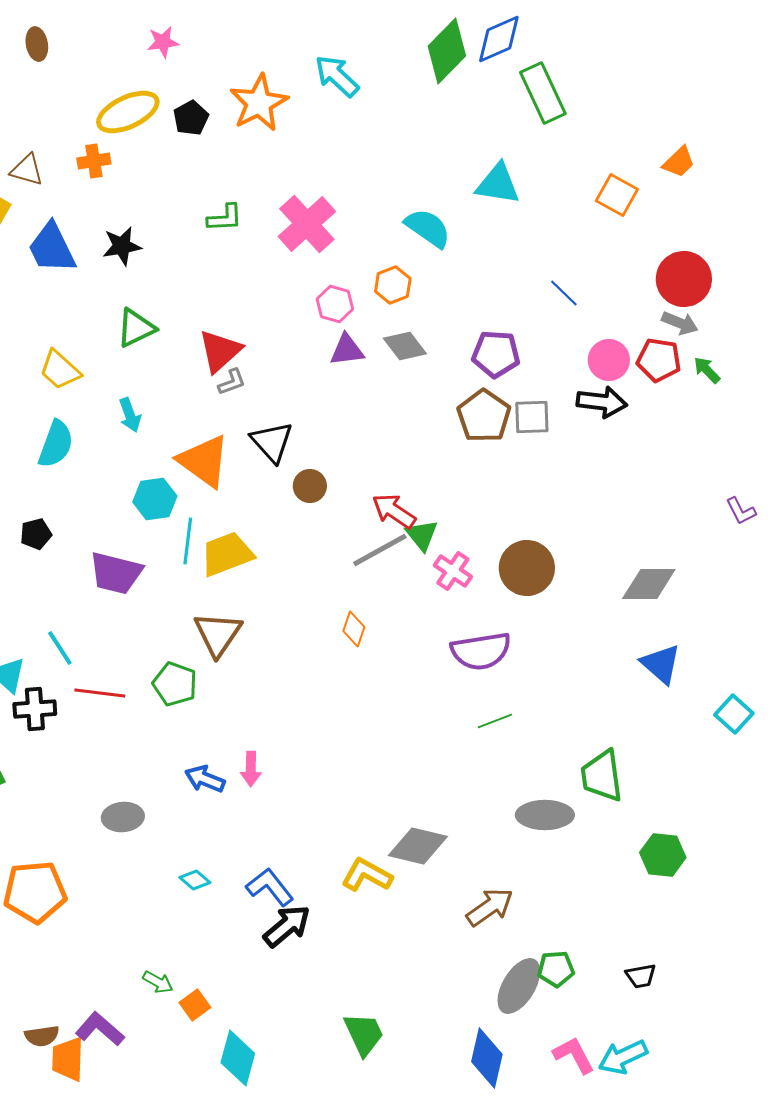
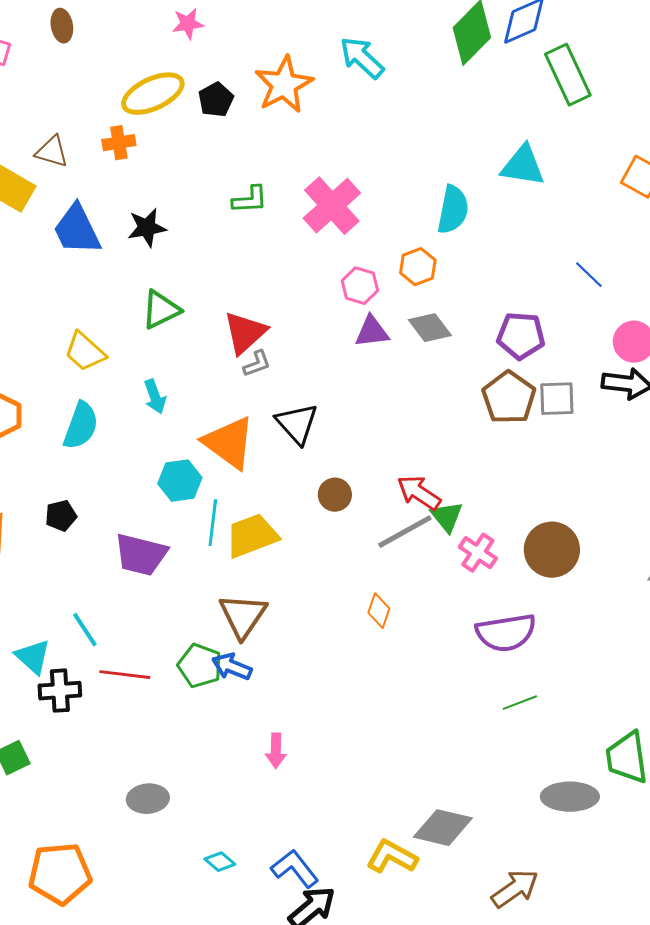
cyan semicircle: (428, 228) -> (453, 210), turned 66
brown circle: (310, 486) -> (335, 495), moved
blue arrow: (205, 779) -> (232, 667), moved

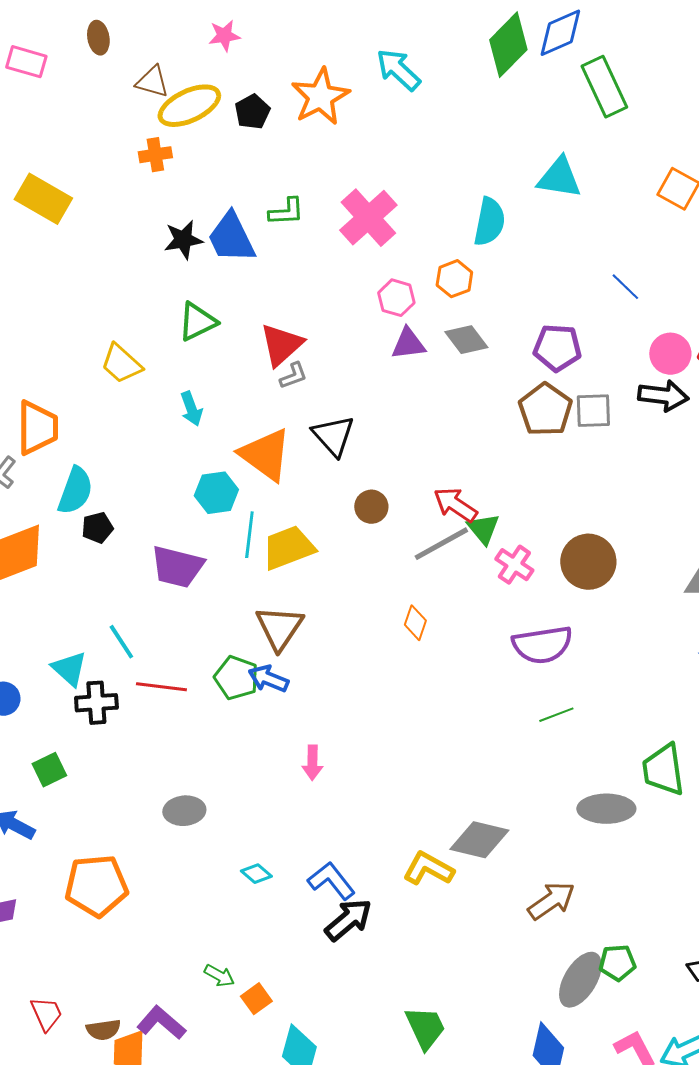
brown triangle: (52, 152) -> (152, 82), moved
blue trapezoid: (77, 230) -> (231, 238), moved
cyan semicircle: (81, 426) -> (75, 491), moved

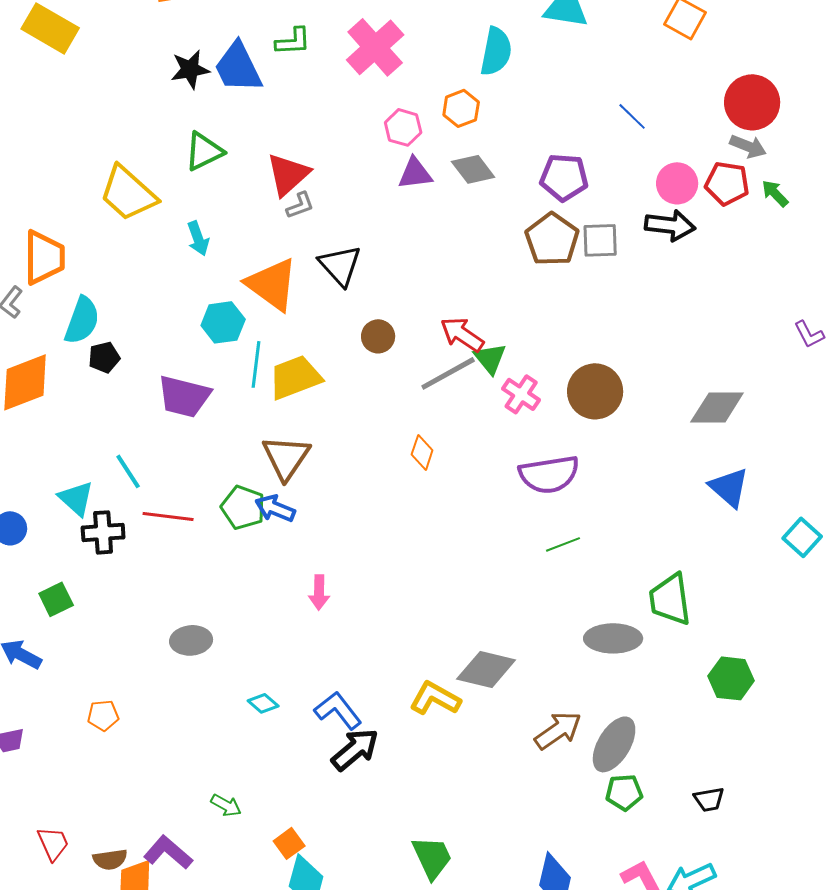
yellow trapezoid: (121, 364) -> (128, 193), size x1.4
orange pentagon: (96, 886) -> (103, 715), size x0.5
gray ellipse: (580, 980) -> (614, 744), moved
orange square: (256, 999) -> (289, 843), moved

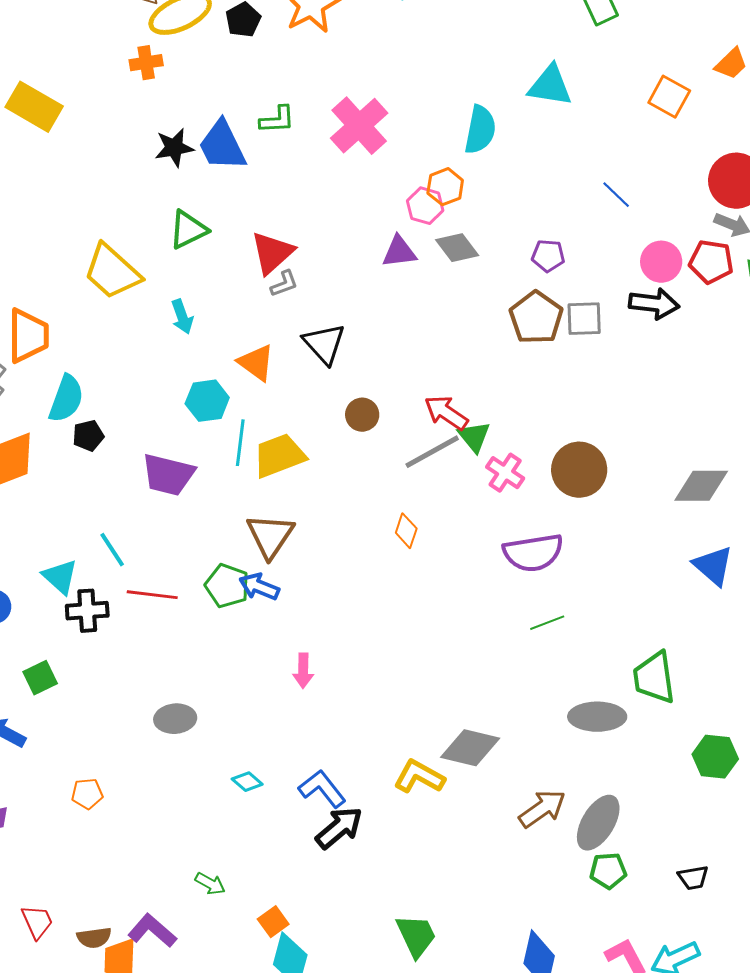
pink hexagon: (403, 127) -> (425, 206), moved
purple pentagon: (564, 177) -> (548, 256), size x0.7
orange triangle: (272, 284) -> (256, 363), size x0.7

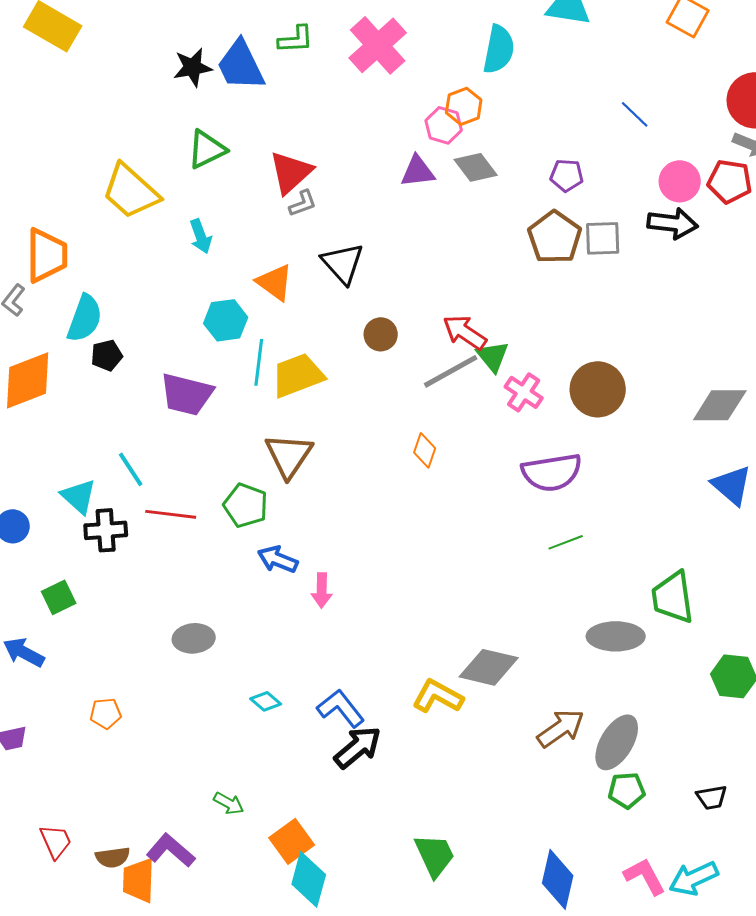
blue arrow: (259, 587) -> (278, 559), moved
orange square: (273, 922) -> (292, 841), size x1.4

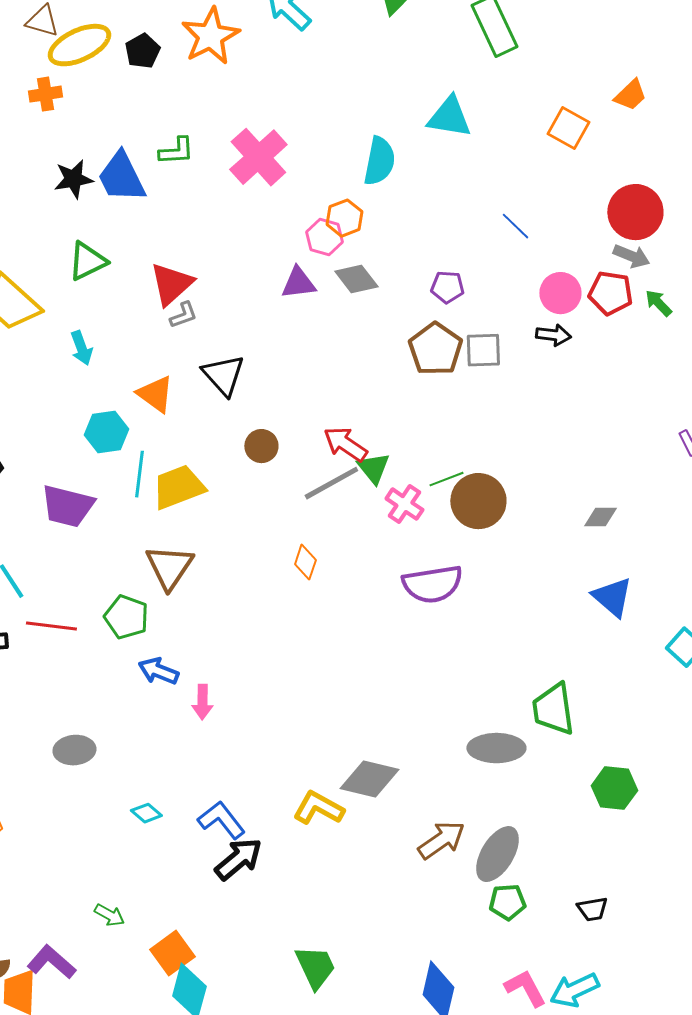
black arrow: (673, 223) -> (553, 335), size x0.7
gray diamond: (720, 405) -> (600, 517), size x0.6
green line: (566, 542) -> (446, 479), moved

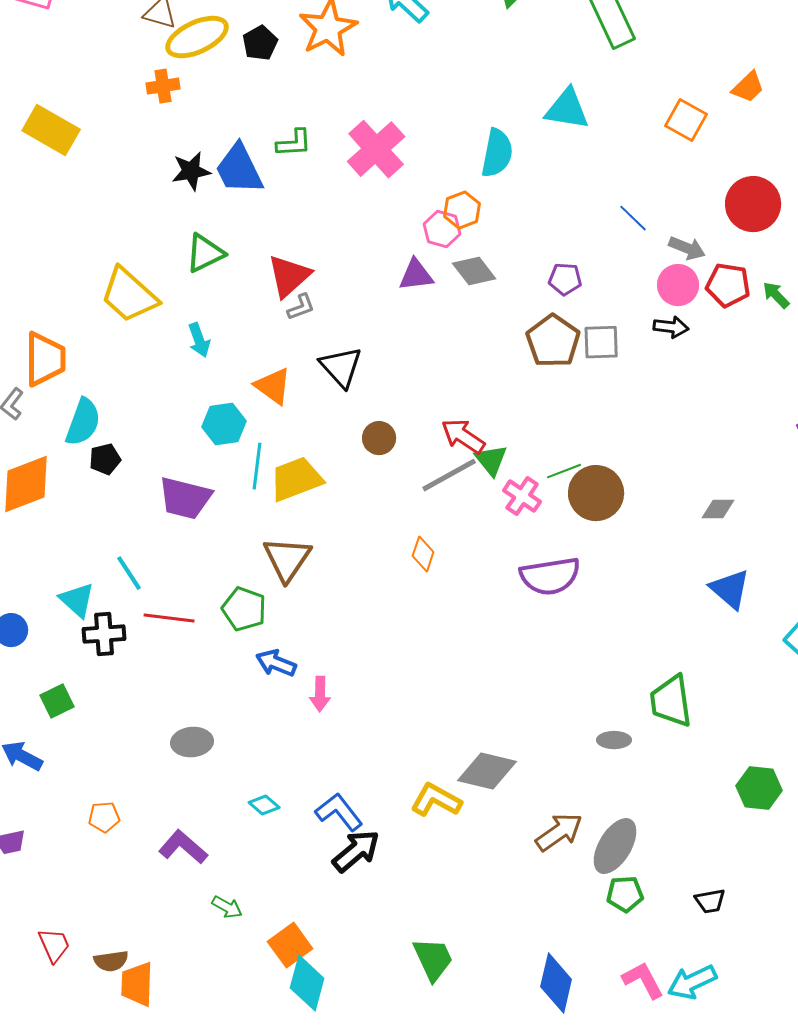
gray arrow: (631, 256) -> (687, 248), moved
gray ellipse: (496, 748) -> (614, 740), size x0.6
green hexagon: (614, 788) -> (759, 788), moved
purple L-shape: (51, 962) -> (183, 847), moved

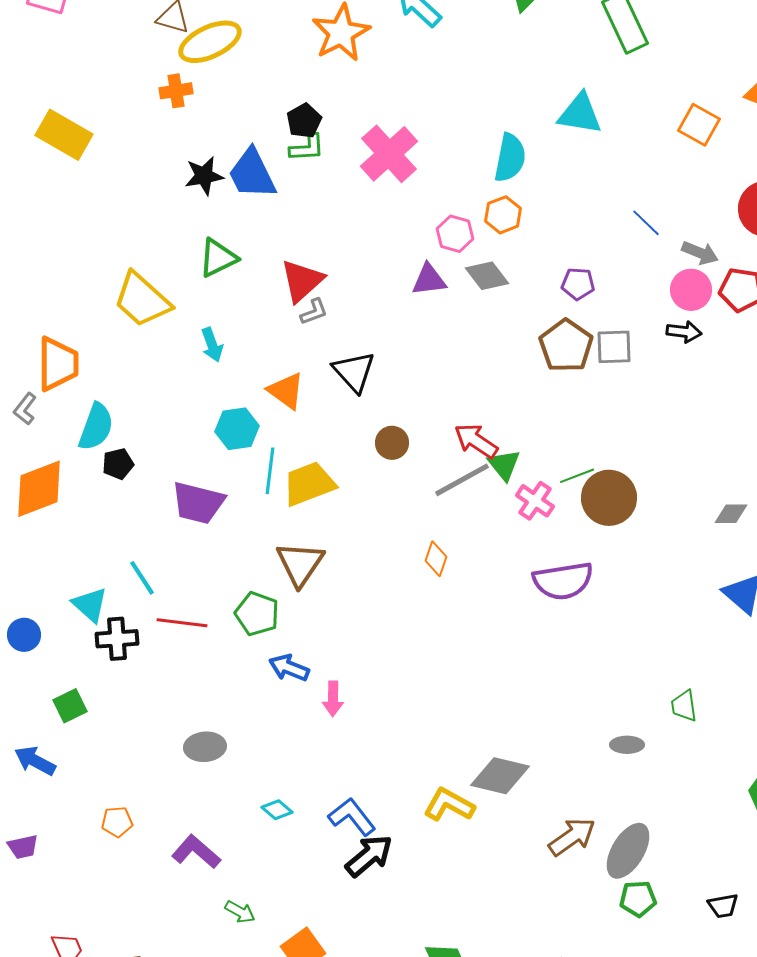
black pentagon: (260, 43) -> (304, 121), moved
orange hexagon: (462, 210) -> (503, 215), moved
green trapezoid: (671, 701) -> (684, 706), size x0.6

